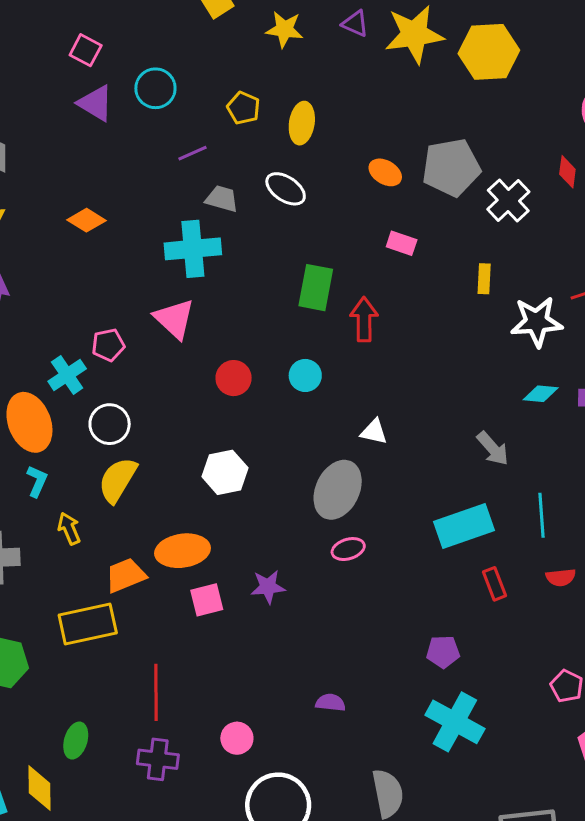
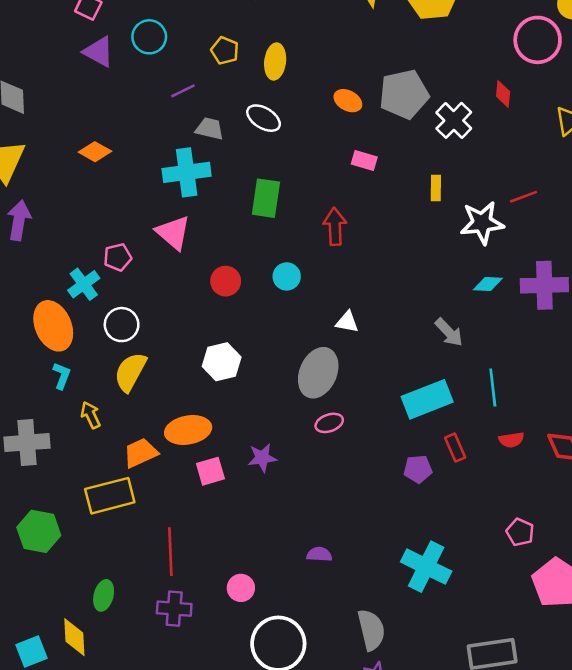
green rectangle: (316, 288) -> (266, 198), moved
purple pentagon: (443, 652) -> (418, 469), moved

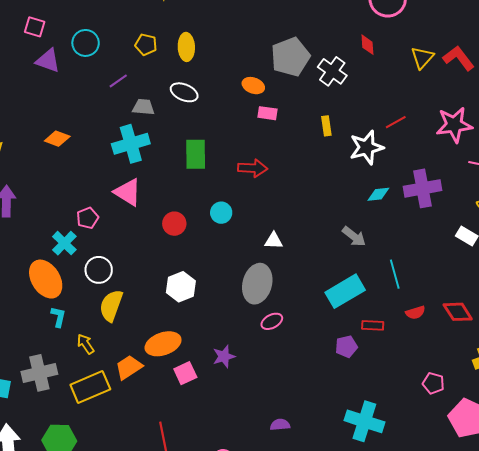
orange ellipse: (348, 101) -> (253, 86), moved
red arrow: (335, 227) -> (253, 168), turned 104
red rectangle: (455, 448) -> (373, 325), turned -55
yellow rectangle: (110, 496) -> (90, 387), moved

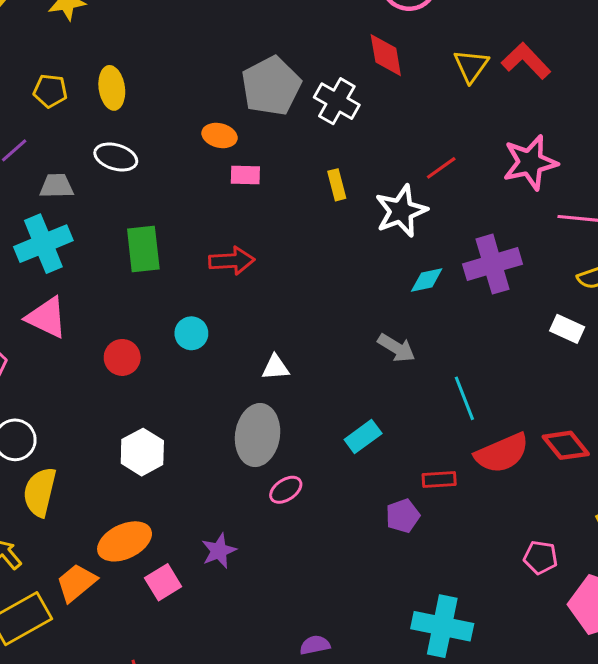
red diamond: (367, 45) -> (386, 55), size x1.4
cyan rectangle: (345, 291) -> (363, 436), moved, size x0.6
red semicircle: (415, 313) -> (502, 453), size x1.8

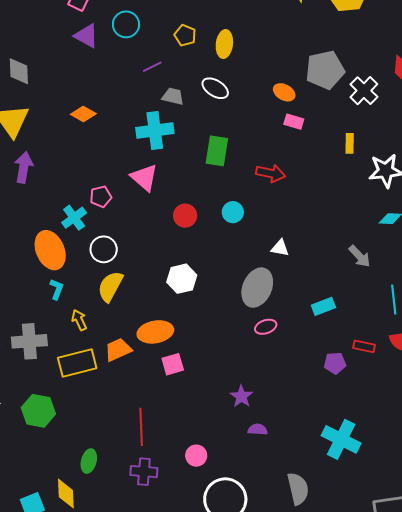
purple star: (219, 551) -> (241, 396), moved, turned -30

